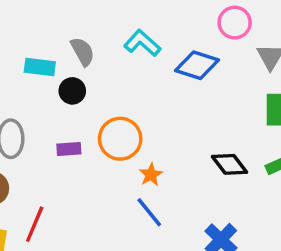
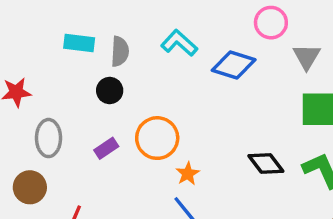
gray semicircle: (83, 52) -> (120, 51), turned 32
cyan rectangle: (40, 67) -> (79, 43), moved
purple rectangle: (69, 149) -> (106, 148), turned -30

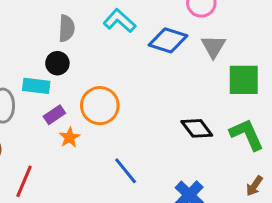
cyan rectangle: (79, 43) -> (36, 86), moved
gray triangle: (307, 57) -> (213, 47), moved
orange star: (188, 174) -> (70, 137), moved

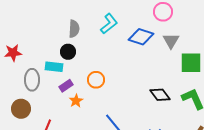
cyan L-shape: (120, 21) -> (109, 24), turned 100
orange circle: (100, 106) -> (96, 80), size x0.7

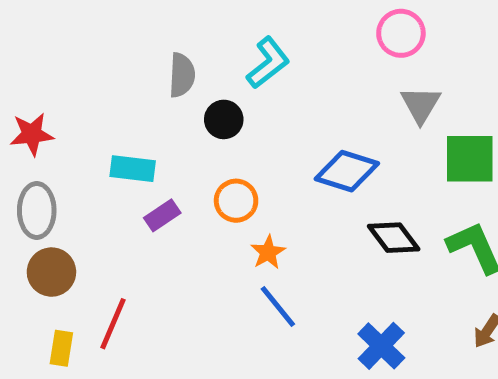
blue diamond: (141, 37) -> (347, 171), moved
black circle: (68, 52) -> (224, 119), moved
gray ellipse: (32, 80) -> (37, 210), moved
orange star: (76, 101) -> (268, 252), moved

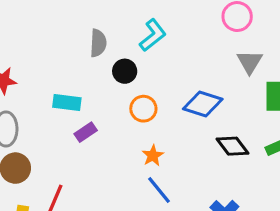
orange circle: (236, 201) -> (143, 109), moved

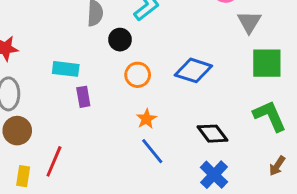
gray triangle: (250, 62) -> (249, 22), moved
purple rectangle: (86, 132) -> (83, 97), turned -66
black diamond: (232, 146) -> (213, 134), moved

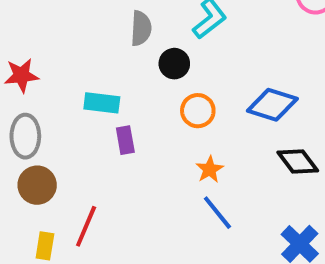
black diamond: (213, 134) -> (298, 162), moved

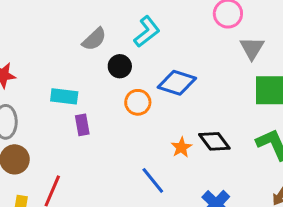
gray semicircle: (141, 28) -> (94, 39), turned 44
blue diamond: (272, 105) -> (177, 83), moved
orange star: (210, 169) -> (181, 147), moved

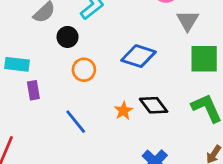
blue diamond: (177, 83) -> (139, 56), moved
blue line: (153, 180) -> (76, 122), moved

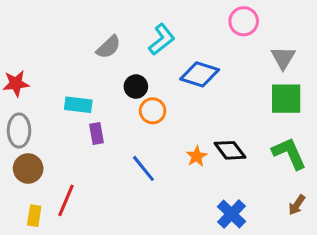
gray triangle: (188, 21) -> (283, 58), moved
black circle: (68, 37) -> (136, 87), moved
blue diamond: (139, 56) -> (200, 74), moved

